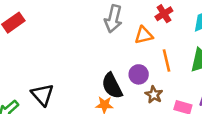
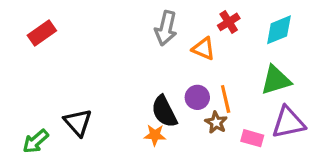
orange triangle: (144, 35) -> (204, 49), turned 36
orange line: (166, 60) -> (226, 99), moved

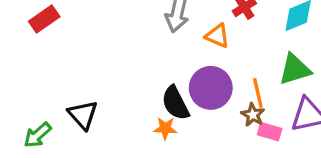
purple circle: (197, 97) -> (211, 88), size x1.6
orange line: (226, 99) -> (258, 93), moved
brown star: (216, 122) -> (253, 115), moved

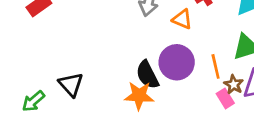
brown star: (253, 115) -> (234, 85), moved
orange star: (165, 128) -> (139, 96), size x1.5
pink rectangle: (270, 132) -> (225, 98), turned 42

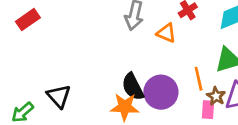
purple circle: (177, 62) -> (161, 92), moved
pink rectangle: (225, 98) -> (208, 110), turned 36

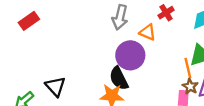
orange line: (199, 79) -> (188, 68), moved
purple circle: (161, 92) -> (130, 55), moved

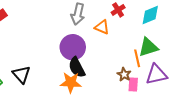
purple circle: (130, 55) -> (73, 47), moved
brown star: (190, 86) -> (124, 74), moved

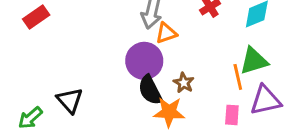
orange triangle: (102, 27) -> (166, 33), moved, turned -42
brown star: (124, 74) -> (184, 83), moved
orange star: (71, 82) -> (169, 112), moved

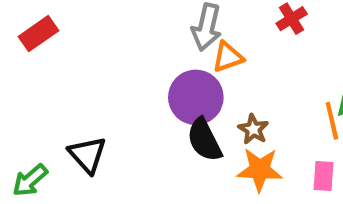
orange star: (169, 112) -> (260, 170), moved

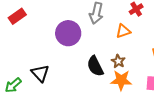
orange triangle: (228, 57) -> (123, 31), moved
purple circle: (196, 97) -> (68, 33), moved

